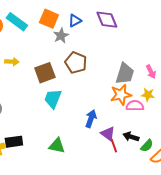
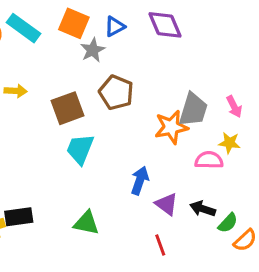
orange star: (121, 95) -> (171, 127), moved
red line: (114, 146) -> (160, 245), moved

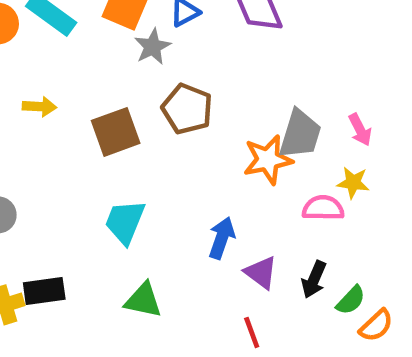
cyan trapezoid: (80, 149) -> (125, 222), moved
black arrow: (203, 209) -> (314, 279), turned -85

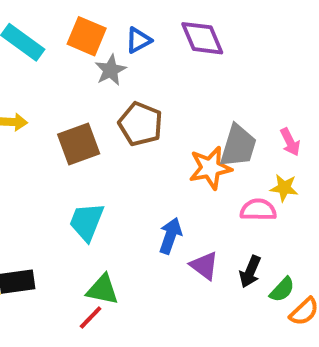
red line: (252, 333) -> (91, 318), moved, turned 64

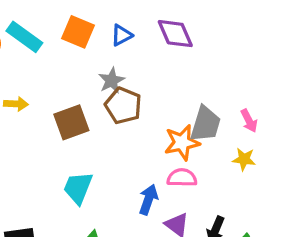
gray star: (111, 70) -> (112, 80), moved
pink semicircle: (258, 210) -> (182, 178), moved

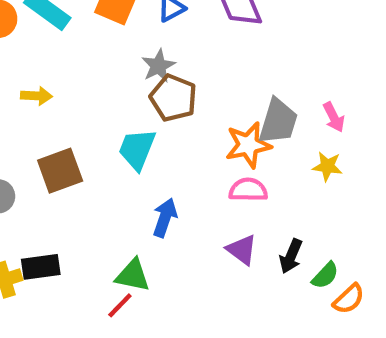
brown square: (71, 122) -> (60, 171), moved
cyan trapezoid: (78, 188) -> (137, 149), moved
blue arrow: (148, 200) -> (165, 218), moved

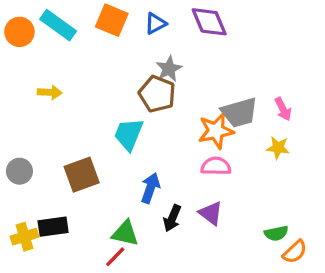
gray star: (158, 66) -> (169, 69), moved
gray trapezoid: (278, 121) -> (239, 112), turned 57
brown square: (60, 171) -> (82, 175), moved
black arrow: (291, 256) -> (172, 218), moved
green semicircle: (325, 275) -> (276, 233), turned 35

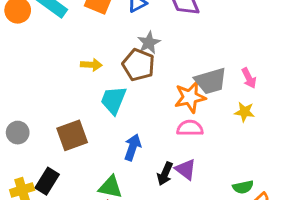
yellow arrow: (50, 92) -> (91, 65), moved
black arrow: (172, 218) -> (165, 174), moved
black rectangle: (53, 227) -> (47, 181), turned -50

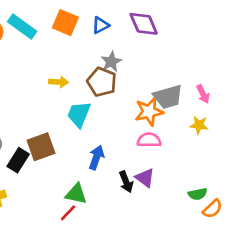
black arrow: (165, 174) -> (126, 182), turned -45
black rectangle: (47, 181) -> (18, 160), moved

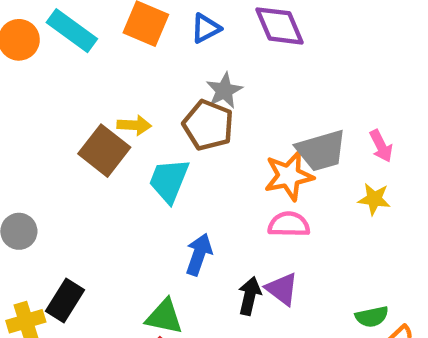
brown square: (41, 147) -> (104, 151), moved, turned -32
black rectangle: (18, 160) -> (65, 300), moved
black arrow: (126, 182) -> (250, 296), turned -145

